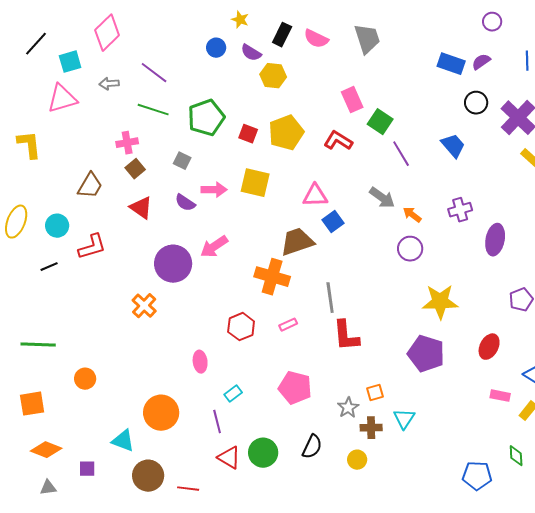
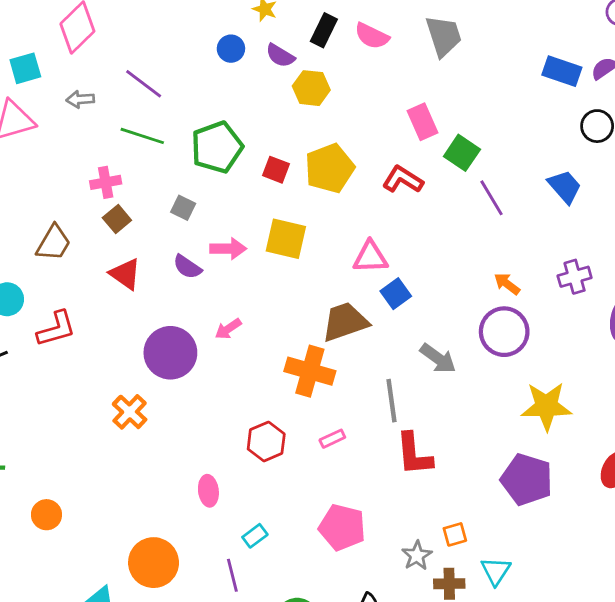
gray arrow: (382, 198) -> (438, 358), moved
pink arrow: (214, 247) -> (228, 329), size x0.7
purple circle: (410, 249) -> (504, 332), size x1.4

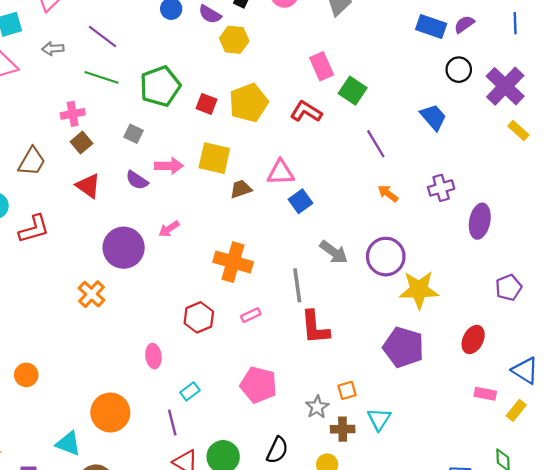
purple line: (491, 198) -> (376, 144), moved
brown trapezoid: (345, 322) -> (241, 189), moved, size x0.6
purple circle: (504, 332) -> (386, 257), moved

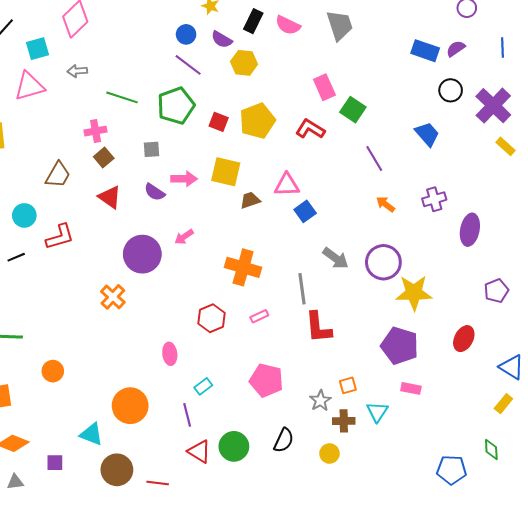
purple line: (103, 36) -> (188, 65), moved
gray square: (134, 134) -> (151, 149), turned -30
pink rectangle: (485, 394) -> (411, 388), moved

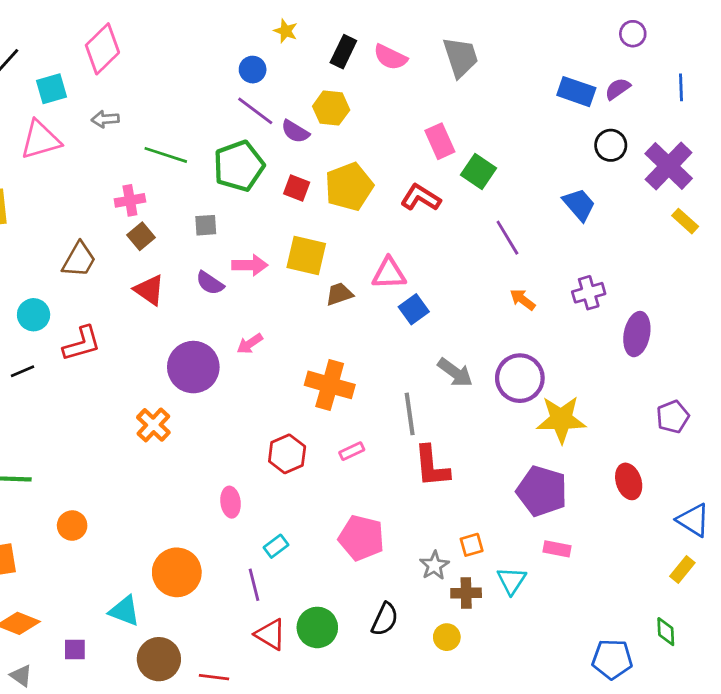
purple semicircle: (222, 39) -> (295, 132), moved
red ellipse: (464, 339) -> (629, 481), turned -45
gray triangle: (15, 482) -> (21, 676), turned 42

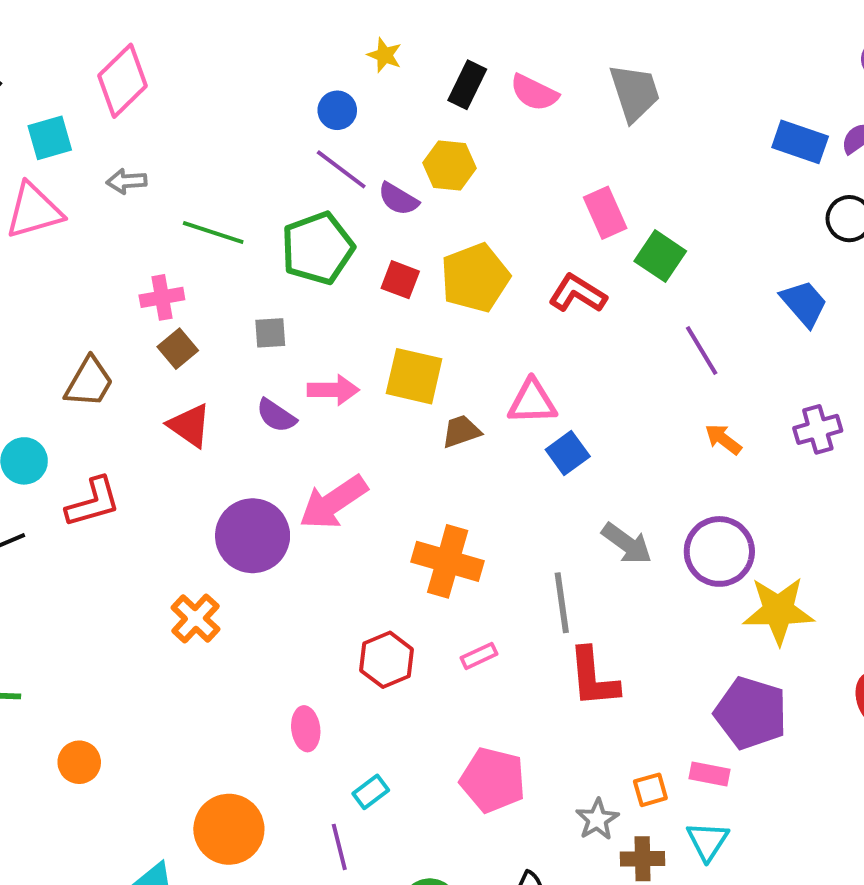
pink arrow: (250, 344) -> (333, 502), size x1.8
pink rectangle: (557, 549) -> (709, 774), moved

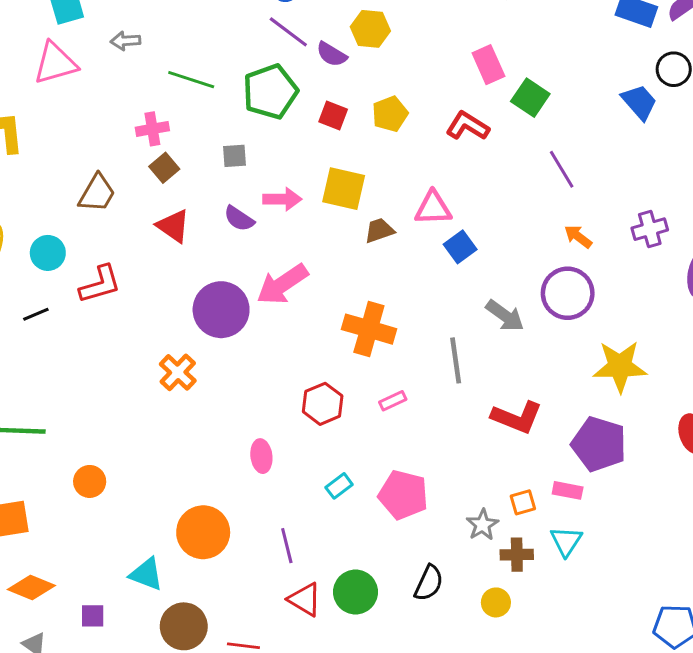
yellow pentagon: (475, 278) -> (390, 114), size x0.7
blue trapezoid: (804, 303) -> (639, 102), moved
purple circle: (719, 551) -> (568, 293), moved
red L-shape: (593, 678) -> (517, 417), moved, turned -63
cyan rectangle: (371, 792) -> (339, 486), moved

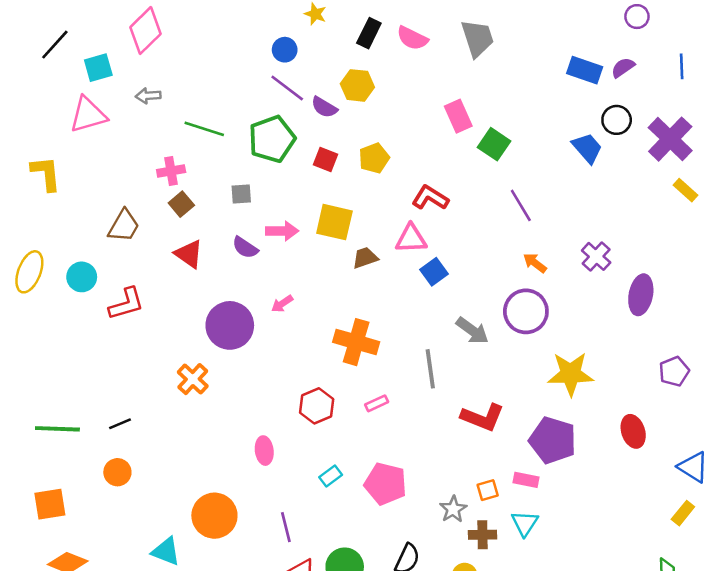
red L-shape: (468, 126) -> (430, 198), moved
purple cross: (650, 229) -> (596, 256), turned -32
pink arrow: (282, 284) -> (282, 304), size x0.5
black line: (36, 314) -> (120, 424), moved

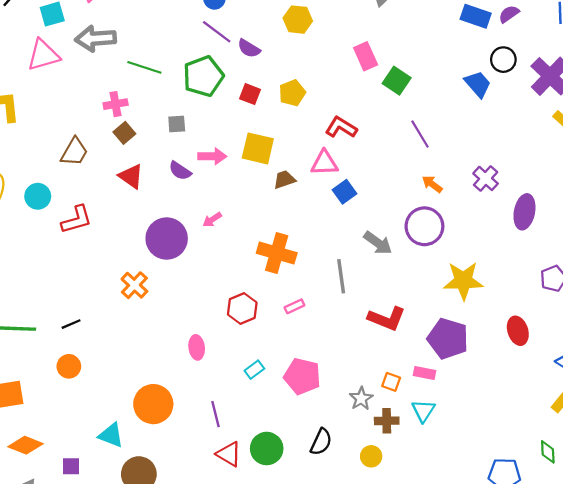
yellow hexagon: (357, 85) -> (298, 20), moved
gray arrow: (148, 96) -> (96, 38), size x1.8
orange square: (488, 490) -> (391, 382), turned 36

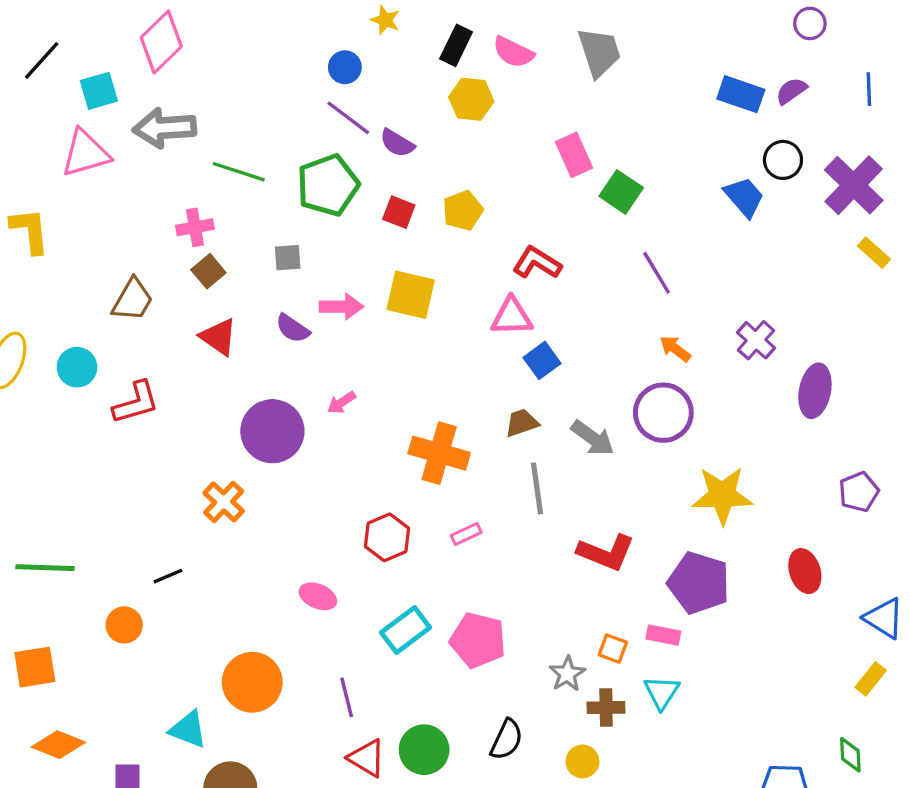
brown trapezoid: (284, 180) -> (522, 423), moved
black line: (71, 324) -> (168, 576), moved
pink ellipse: (197, 347) -> (318, 596), turned -60
cyan rectangle: (254, 370) -> (406, 630), size x1.6

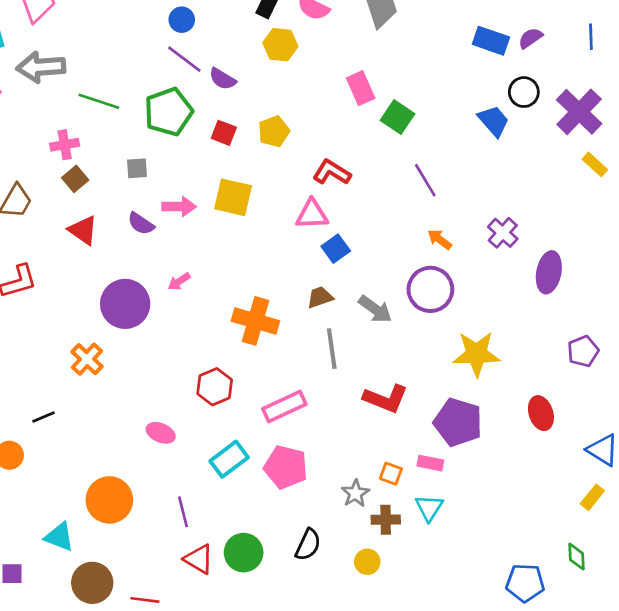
pink rectangle: (466, 534) -> (284, 407), moved, size x1.8

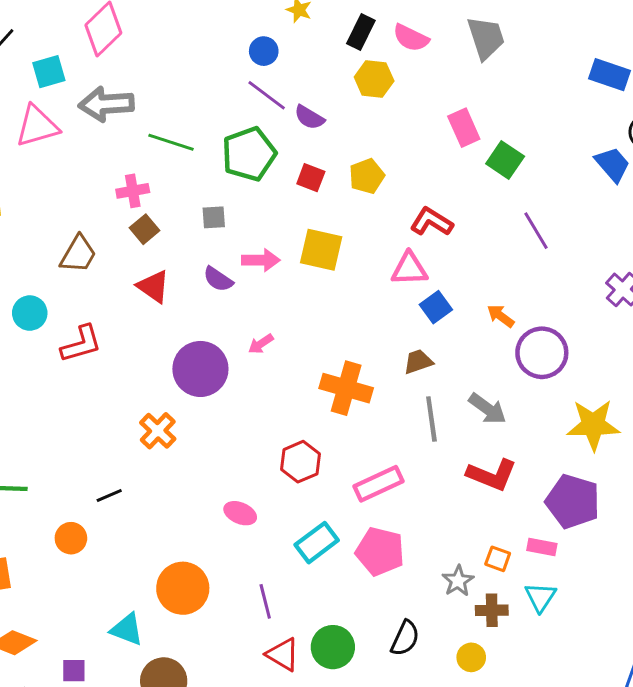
orange arrow: (440, 239) -> (501, 316), moved
gray arrow: (375, 309) -> (487, 409), moved

